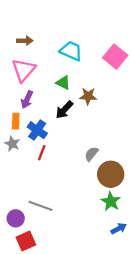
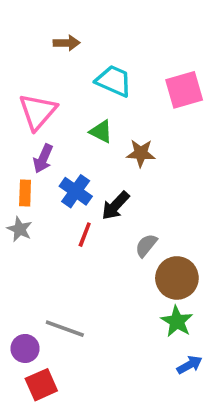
brown arrow: (25, 41) -> (67, 43), moved
pink square: (115, 57) -> (184, 90), turned 35
black arrow: (64, 110) -> (115, 206), moved
blue cross: (37, 130) -> (76, 191), moved
red line: (42, 153) -> (85, 235), moved

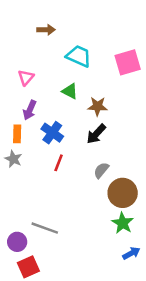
pink triangle: (38, 112) -> (26, 77), size x0.6
black arrow: (115, 206) -> (96, 134), moved

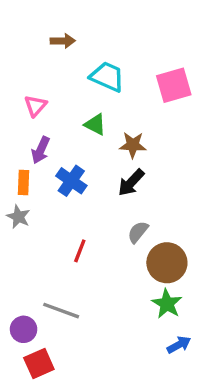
red line: (59, 163) -> (80, 251), moved

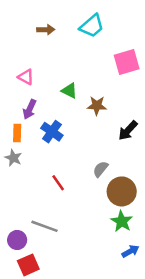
cyan trapezoid: (107, 77) -> (92, 26), moved, turned 115
pink triangle: (35, 106) -> (26, 77), turned -42
black arrow: (131, 183) -> (128, 130), moved
red line: (80, 251) -> (58, 183), turned -56

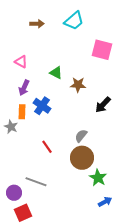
pink square: (127, 62) -> (102, 50), turned 30
orange rectangle: (17, 133) -> (22, 112), moved
brown circle: (122, 191) -> (82, 158), moved

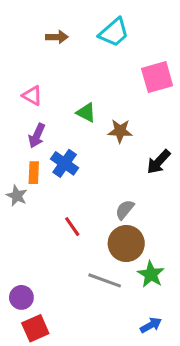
pink square: (102, 50) -> (157, 77), turned -30
gray line: (36, 182) -> (105, 280), moved
blue arrow: (105, 202) -> (151, 325), moved

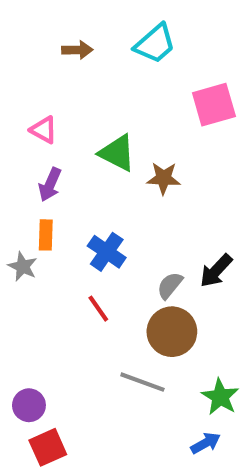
green triangle: (86, 112) -> (117, 153), size x1.4
black arrow: (159, 162) -> (216, 271), moved
blue cross: (65, 163) -> (107, 252), moved
green star: (151, 274) -> (220, 397), moved

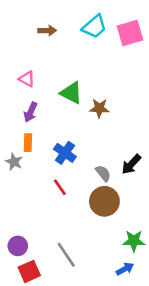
pink square: (214, 105) -> (130, 33), moved
gray semicircle: (170, 285) -> (103, 173), turned 102
gray line: (142, 382) -> (66, 255), moved, turned 36
green star: (220, 397) -> (134, 241), turned -30

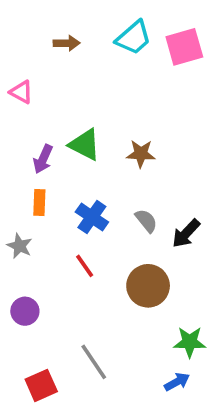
pink triangle: (27, 79) -> (21, 92), moved
green triangle: (71, 93) -> (85, 145), moved
gray star: (14, 162) -> (19, 246), moved
gray semicircle: (103, 173) -> (146, 221), moved
purple circle: (18, 246) -> (25, 311), moved

